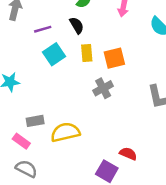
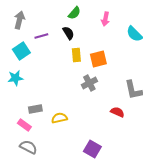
cyan square: (54, 54) -> (21, 51), moved
yellow semicircle: (65, 132) -> (59, 118), size x0.7
red semicircle: (128, 154) -> (117, 112), moved

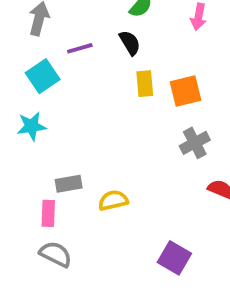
gray cross: (89, 83) -> (195, 143), moved
pink rectangle: (24, 125) -> (48, 213), turned 56

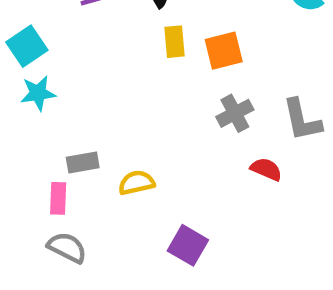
cyan square: (43, 76) -> (27, 46), moved
purple square: (174, 258) -> (188, 245), moved

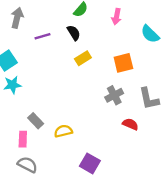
yellow rectangle: (174, 42) -> (83, 58), turned 63
orange square: (224, 51) -> (123, 63), moved
gray rectangle: (83, 163) -> (36, 121), turned 56

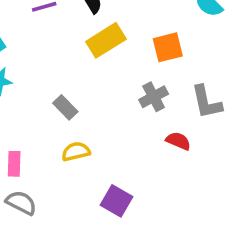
yellow rectangle: (83, 58) -> (106, 40), size x1.5
gray rectangle: (36, 121) -> (65, 107), moved

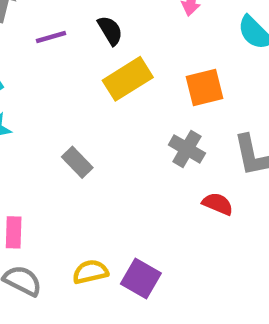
gray cross: (154, 97) -> (187, 149), turned -32
yellow semicircle: (76, 151) -> (90, 272), moved

